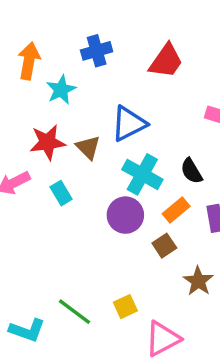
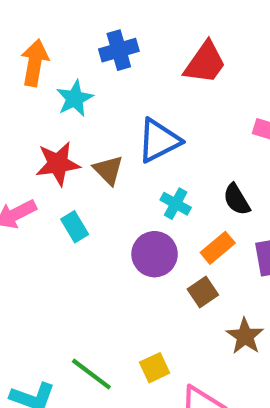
cyan cross: (142, 174) -> (176, 204), size x0.6

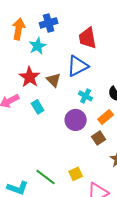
blue cross: (119, 50) -> (49, 23), moved
red trapezoid: (205, 63) -> (88, 38), moved, turned 135
red star: (58, 164) -> (30, 77), turned -30

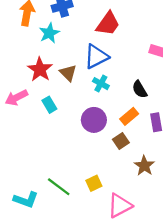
red trapezoid: (88, 38) -> (108, 24), turned -135
cyan cross: (86, 96) -> (101, 84), moved

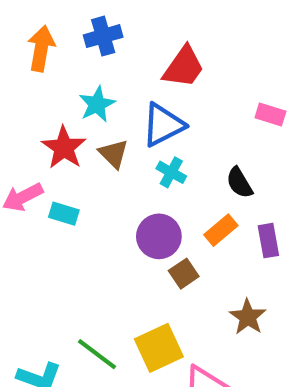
cyan star: (49, 33) -> (97, 104), moved
cyan rectangle: (49, 105) -> (64, 214), moved, turned -42
brown square: (121, 141) -> (184, 274), moved
yellow square: (94, 183) -> (159, 348), size x1.6

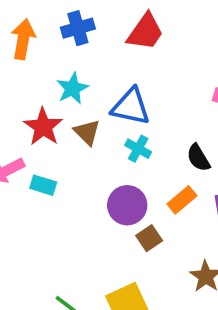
red trapezoid: (184, 67) -> (145, 32), moved
blue triangle: (163, 125) -> (131, 107), turned 39

